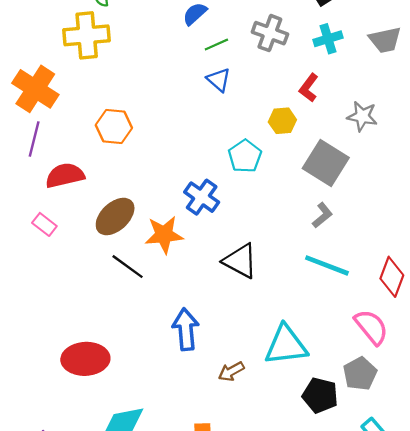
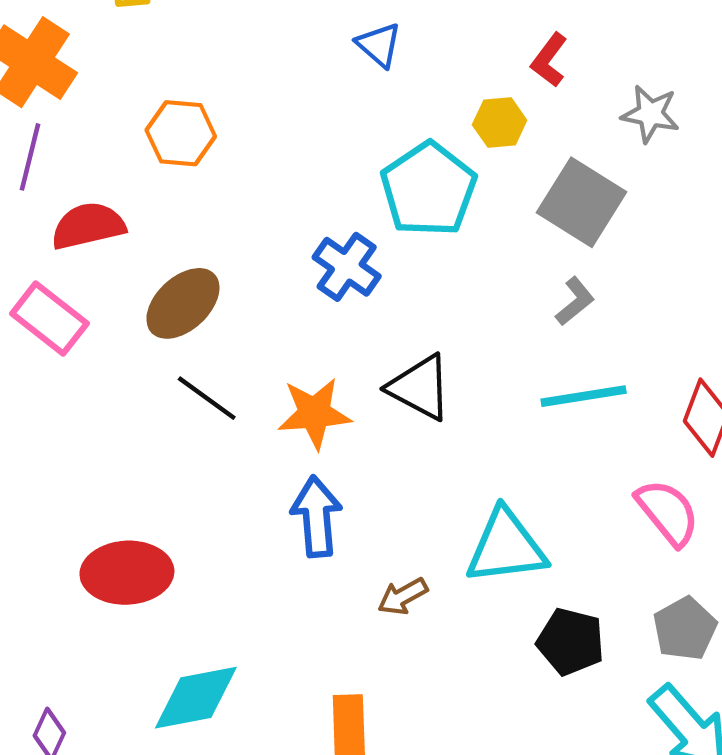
cyan pentagon: (245, 156) -> (429, 189), size x1.5
pink rectangle: (44, 224) -> (49, 318), size x1.6
orange star: (164, 235) -> (314, 413), moved
cyan line: (327, 265) -> (584, 396), turned -30
gray pentagon: (360, 374) -> (685, 629), moved

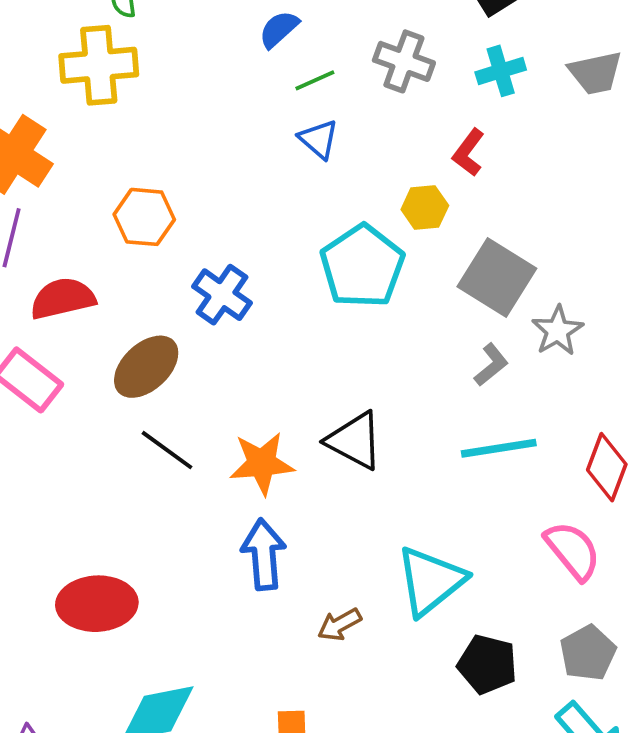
gray star: (650, 114) -> (558, 331), moved, turned 30
blue cross: (347, 267) -> (222, 295), moved
cyan triangle: (506, 547) -> (431, 581), turned -32

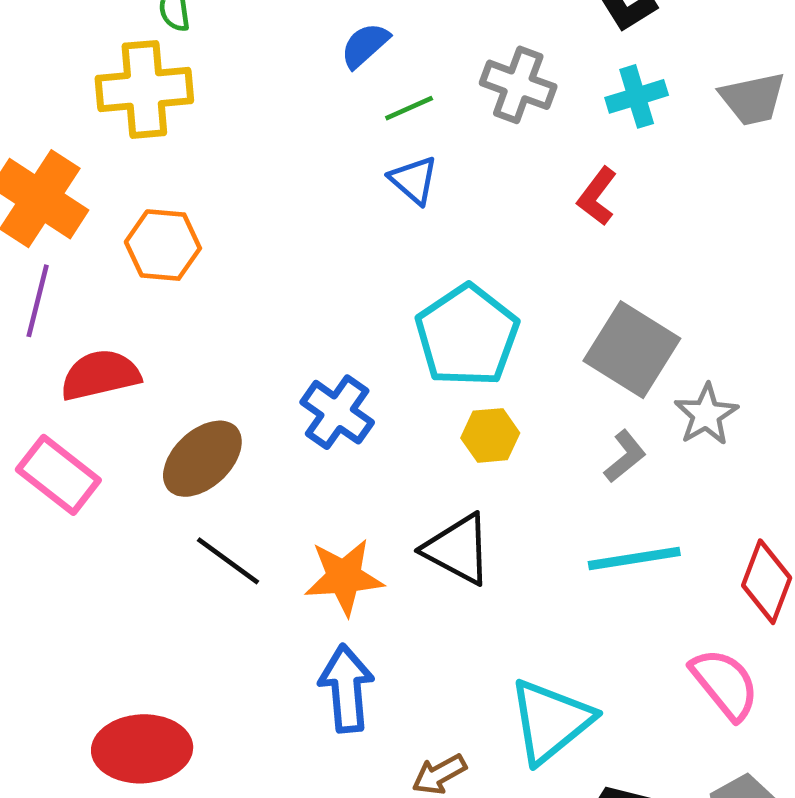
yellow hexagon: (425, 207) -> (490, 435), moved
orange hexagon: (144, 217) -> (163, 245), moved
blue cross: (222, 295) -> (337, 412), moved

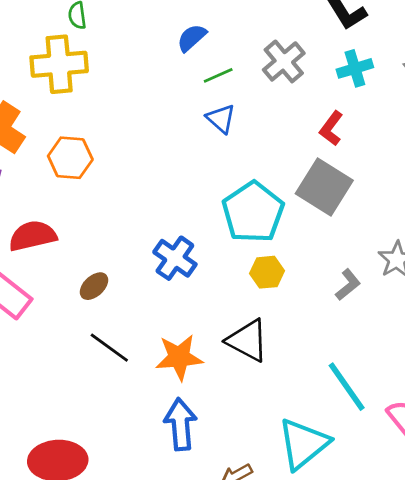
gray cross: (518, 85) -> (284, 61), turned 30
gray square: (632, 350) -> (324, 187), moved
brown ellipse: (202, 459) -> (94, 286), size x0.6
cyan line: (634, 558) -> (347, 387), moved, turned 64

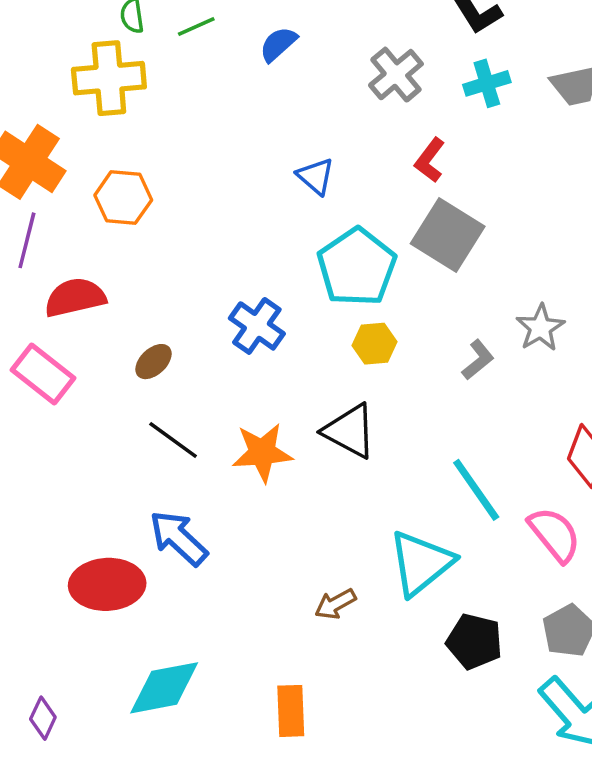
green line: (218, 75) -> (196, 26), moved
blue triangle: (221, 119) -> (316, 176), moved
red L-shape: (331, 128) -> (430, 160), moved
blue arrow: (181, 424) -> (178, 538), moved, turned -42

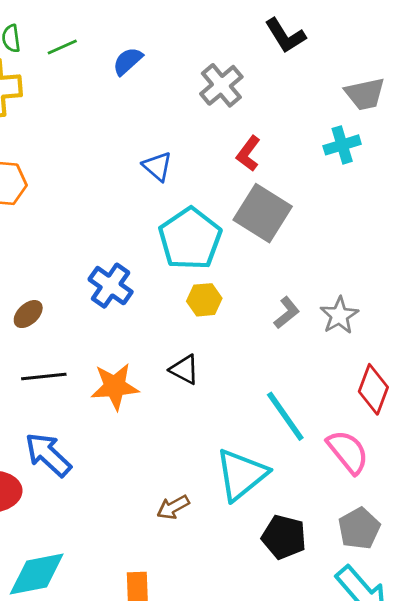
cyan cross: (487, 83) -> (342, 145), moved
gray star: (540, 328) -> (339, 315), moved
black triangle: (350, 431) -> (184, 369), size x0.7
black line: (173, 440) -> (44, 377), turned -42

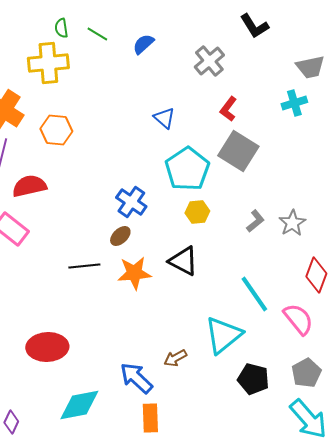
green line: (62, 47) -> (97, 34), turned 55
brown ellipse: (28, 314) -> (120, 236), moved
black triangle: (184, 369) -> (183, 261), size x1.4
blue arrow: (48, 455) -> (136, 378), moved

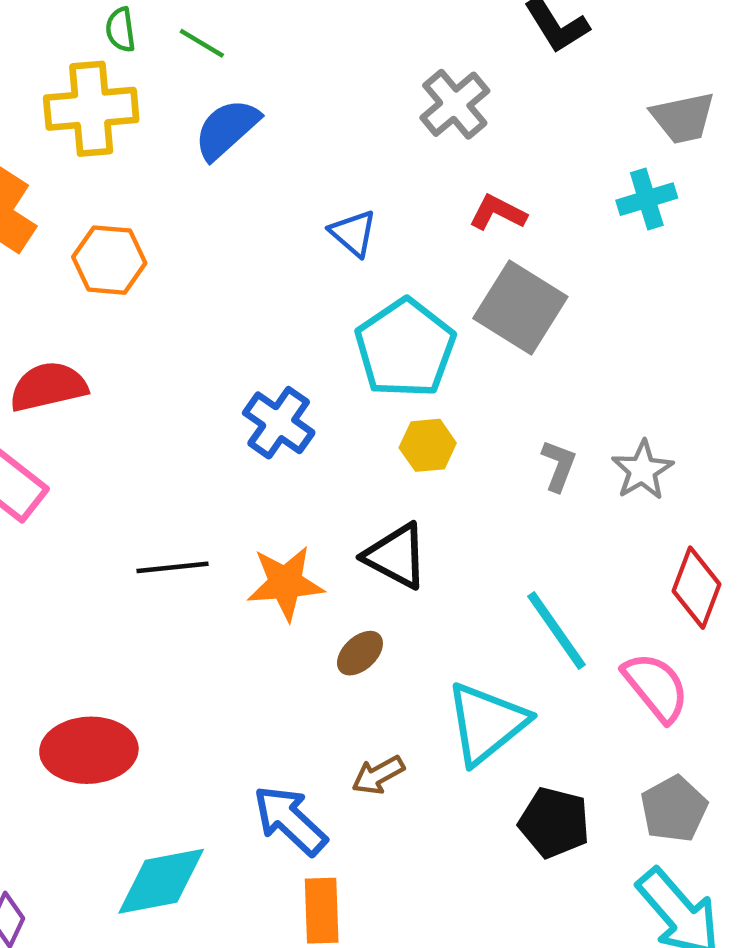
blue semicircle: (143, 44) -> (227, 129), moved, size x1.4
red L-shape: (228, 109) -> (498, 213), turned 80
gray L-shape: (255, 221) -> (559, 466), turned -30
brown ellipse: (120, 236) -> (360, 653), moved

